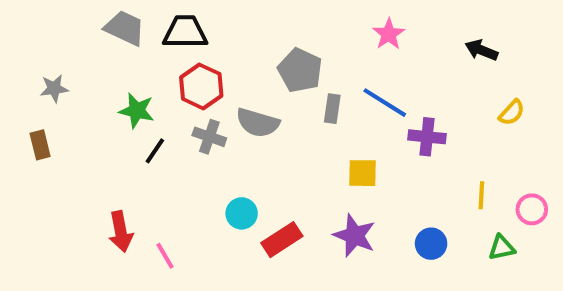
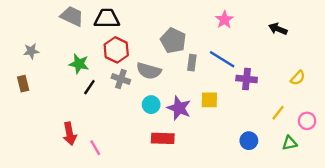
yellow semicircle: (512, 113) -> (298, 78), moved
yellow line: (481, 195) -> (278, 113), turned 35
cyan circle: (242, 213) -> (151, 105), moved
purple star: (354, 236) -> (179, 108), moved
red rectangle: (282, 240) -> (163, 138), turned 35

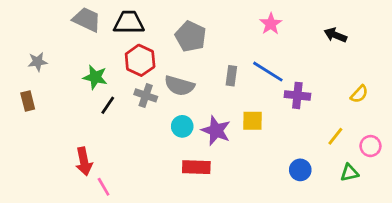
gray pentagon: (173, 41) -> (191, 36), moved
pink line: (95, 148) -> (104, 187), moved

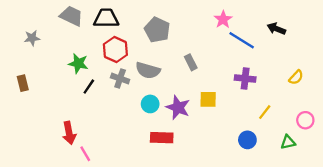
gray star: (38, 62) -> (32, 38), moved
blue line: (268, 72) -> (242, 40), moved
gray rectangle: (231, 76) -> (191, 62), turned -35
yellow line: (335, 136) -> (265, 112), moved

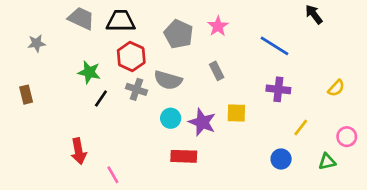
pink star: (223, 19) -> (218, 26), moved
black arrow: (276, 29) -> (314, 14), moved, turned 30
pink line: (85, 154) -> (113, 175), moved

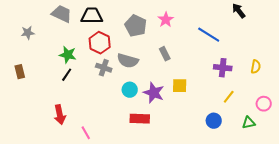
yellow semicircle: (336, 88) -> (256, 67), turned -32
purple cross: (278, 89) -> (223, 68), moved
black line: (101, 99) -> (67, 75), moved

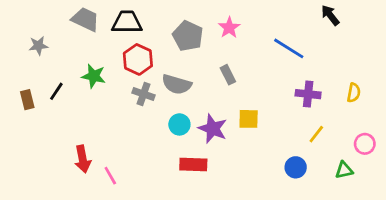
black line: (67, 75) -> (56, 91), moved
pink line: (86, 133) -> (110, 176), moved

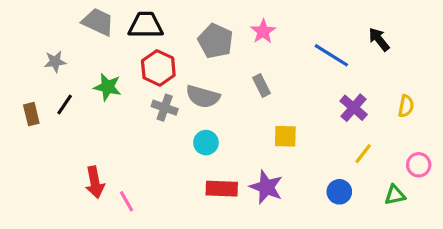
black arrow: (330, 15) -> (379, 39), moved
gray star: (38, 46) -> (55, 62), moved
purple cross: (308, 94) -> (354, 108), turned 35
purple star: (213, 129) -> (266, 187), moved

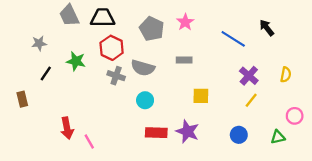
gray trapezoid: (98, 22) -> (69, 15), turned -140
gray rectangle: (262, 85) -> (184, 60), turned -64
brown rectangle: (31, 114) -> (22, 99), moved
yellow line: (363, 154) -> (251, 100), moved

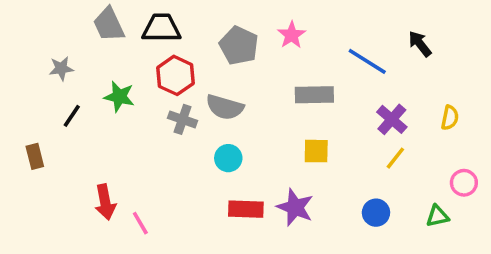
gray rectangle: (184, 60) -> (314, 95), moved, size x1.5

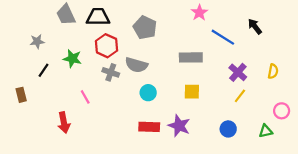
pink star: (292, 35) -> (199, 13), moved
cyan circle: (228, 158) -> (148, 93), moved
pink line: (140, 223) -> (85, 97), moved

